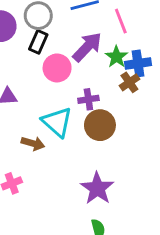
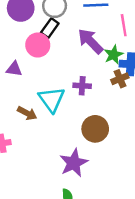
purple arrow: (87, 47) -> (90, 41), turned -100
pink circle: (57, 68) -> (38, 45), moved
brown circle: (100, 125) -> (95, 129), moved

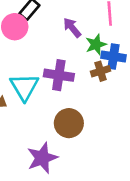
purple arrow: (90, 41) -> (72, 28), size x0.7
purple cross: (82, 86) -> (59, 75), size x1.5

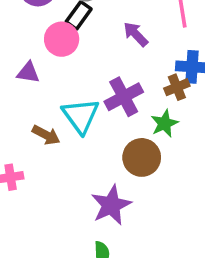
green star: (96, 45) -> (164, 123), moved
purple cross: (59, 75) -> (124, 97), turned -32

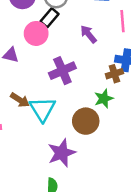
purple cross: (124, 97) -> (62, 71), moved
cyan triangle: (81, 116) -> (42, 109), moved

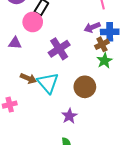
purple arrow: (88, 34) -> (92, 27), moved, turned -63
green star: (104, 99) -> (104, 61), moved
purple star: (62, 153) -> (69, 116), size x0.7

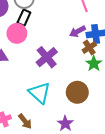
brown arrow: (28, 78) -> (25, 121), moved, turned 35

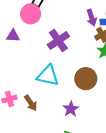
purple arrow: (77, 31) -> (92, 18), turned -84
cyan triangle: (40, 93) -> (48, 76), turned -35

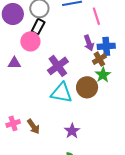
cyan triangle: (48, 76) -> (61, 93), moved
brown circle: (86, 79) -> (87, 87), moved

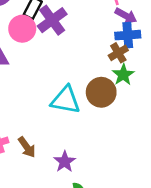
purple arrow: (89, 43) -> (126, 16), moved, turned -42
purple cross: (58, 66) -> (52, 20), moved
purple star: (72, 131) -> (65, 162), moved

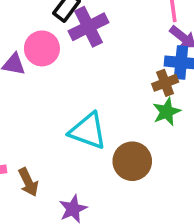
pink circle: (22, 29) -> (42, 48), moved
brown circle: (101, 92) -> (132, 161), moved

